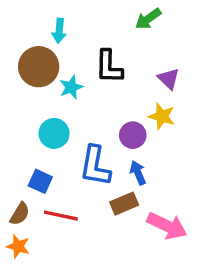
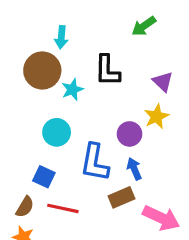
yellow star: (162, 116) -> (156, 116), turned 30

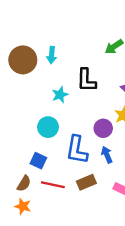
brown circle: (42, 70) -> (23, 60), moved
brown rectangle: (122, 197) -> (86, 182), moved

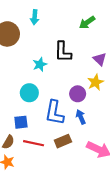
cyan arrow: (52, 55) -> (35, 17), moved
blue square: (38, 161) -> (21, 122), turned -32

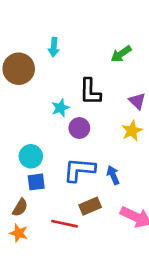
cyan circle: (29, 93) -> (31, 156), moved
purple circle: (78, 94) -> (79, 128), moved
blue L-shape: (55, 113) -> (79, 170), turned 85
red line: (34, 143) -> (65, 224), moved

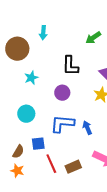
cyan star: (60, 108) -> (31, 78), moved
blue square: (36, 182) -> (38, 144), moved
brown rectangle: (90, 206) -> (73, 167), moved
red line: (65, 224) -> (51, 164), turned 54

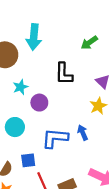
cyan arrow: (43, 33) -> (34, 37), size x1.6
purple circle: (62, 93) -> (39, 103), moved
blue arrow: (87, 128) -> (83, 133), moved

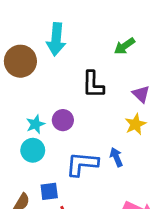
cyan star: (20, 87) -> (35, 124), moved

